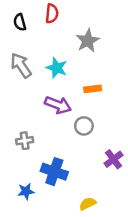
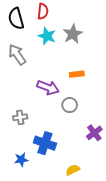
black semicircle: (20, 22) -> (16, 19), size x1.5
cyan star: (57, 68) -> (47, 36), moved

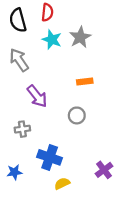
purple arrow: (48, 88) -> (37, 96), moved, turned 30
purple cross: (94, 133) -> (104, 170), moved
blue star: (21, 160) -> (14, 172), moved
yellow semicircle: (73, 170) -> (62, 183), moved

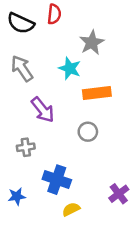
black semicircle: (18, 20) -> (21, 23), turned -50
cyan star: (52, 40) -> (70, 68), moved
orange rectangle: (85, 81) -> (97, 93), size x1.5

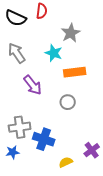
gray cross: (26, 147) -> (20, 127), moved, size x1.5
yellow semicircle: (71, 209) -> (66, 162), moved

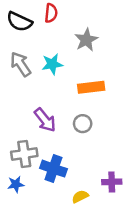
cyan star: (54, 53) -> (52, 64), moved, turned -30
purple arrow: (33, 85) -> (45, 120), moved
purple cross: (92, 150) -> (112, 182), turned 35

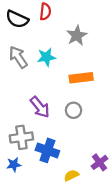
purple cross: (112, 182) -> (100, 162), turned -35

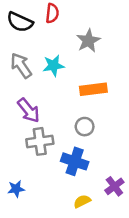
purple arrow: (40, 107) -> (29, 110), moved
gray cross: (21, 137) -> (40, 141), moved
blue cross: (47, 150) -> (75, 161), moved

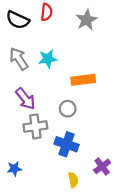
gray star: (88, 41) -> (87, 20), moved
gray circle: (85, 127) -> (68, 109), moved
yellow semicircle: (82, 201) -> (73, 180), turned 104

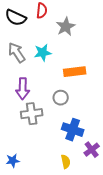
gray star: (87, 20) -> (66, 27), moved
purple arrow: (25, 99) -> (23, 89), turned 40
blue cross: (67, 144) -> (73, 130), moved
blue star: (14, 169) -> (13, 161), moved

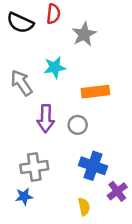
gray arrow: (17, 53) -> (21, 83), moved
purple arrow: (23, 89) -> (46, 119), moved
gray cross: (32, 114) -> (34, 167), moved
blue star: (13, 161) -> (24, 196), moved

